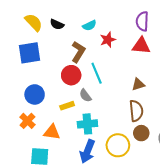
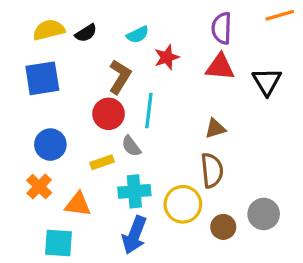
yellow semicircle: (34, 22) -> (49, 30), turned -60
black semicircle: (57, 24) -> (86, 33), turned -56
cyan line: (97, 73) -> (149, 111), turned 30
brown circle: (141, 133) -> (223, 227), moved
yellow circle: (118, 145) -> (183, 204), moved

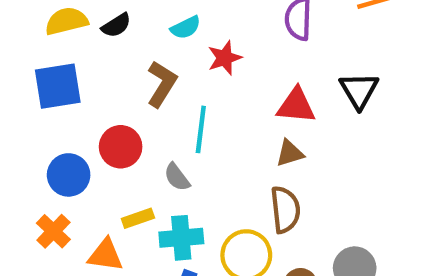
red triangle: (220, 67) -> (296, 106), moved
red circle: (109, 114) -> (121, 147), moved
yellow rectangle: (102, 162) -> (138, 218), moved

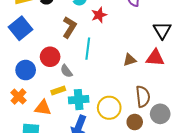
blue square: (58, 86) -> (21, 28), turned -30
red triangle: (296, 106) -> (155, 58), moved
gray semicircle: (177, 177) -> (66, 71), moved
brown semicircle: (285, 210) -> (143, 97), moved

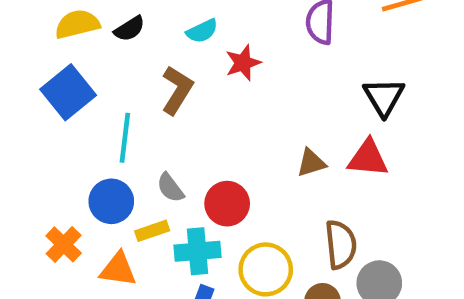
cyan line: (88, 49) -> (125, 138), moved
red circle: (50, 57) -> (227, 204), moved
blue circle: (26, 70) -> (111, 201), moved

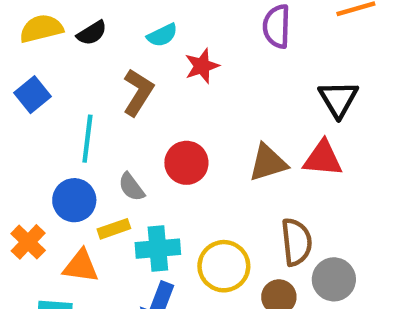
blue square: (68, 92) -> (32, 95), size x0.7
brown triangle: (311, 163) -> (268, 163), size x1.4
red circle: (227, 204) -> (186, 163), moved

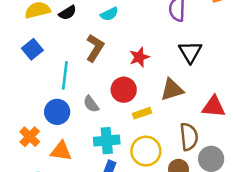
red star: (202, 66) -> (139, 57), moved
black triangle: (338, 99) -> (190, 52), moved
red triangle: (323, 158) -> (214, 107), moved
yellow rectangle: (114, 229) -> (142, 113), moved

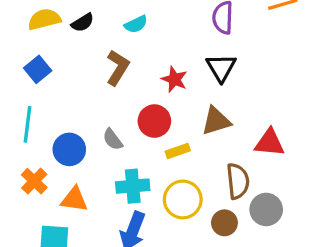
black triangle: (190, 52) -> (221, 68), moved
red star: (139, 57) -> (174, 79), turned -30
cyan line: (65, 75) -> (28, 124), moved

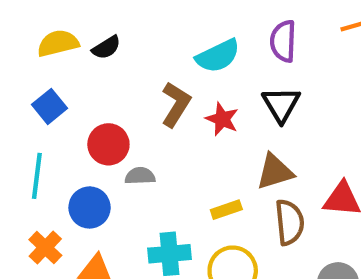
cyan semicircle: (136, 24) -> (218, 56), moved, size x1.5
brown L-shape: (118, 68) -> (176, 104), moved
red circle: (154, 121) -> (108, 144), moved
gray semicircle: (113, 139) -> (140, 176), moved, turned 125
brown semicircle: (238, 181) -> (290, 222), moved

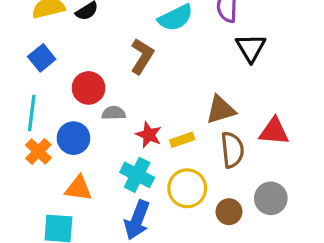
black triangle: (281, 104) -> (251, 48), moved
red star: (222, 119) -> (149, 135), moved
orange cross: (45, 247) -> (38, 151), moved
cyan cross: (170, 254) -> (137, 175), turned 32

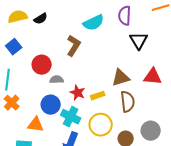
red triangle: (274, 131) -> (153, 77), moved
blue circle: (73, 138) -> (51, 105), moved

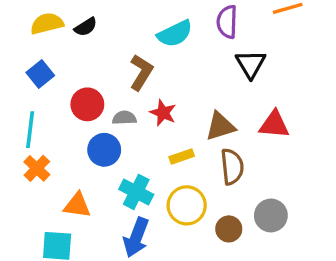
gray semicircle: (57, 80) -> (124, 118), moved
red star: (78, 93) -> (163, 113), moved
blue circle: (51, 105) -> (104, 150), moved

